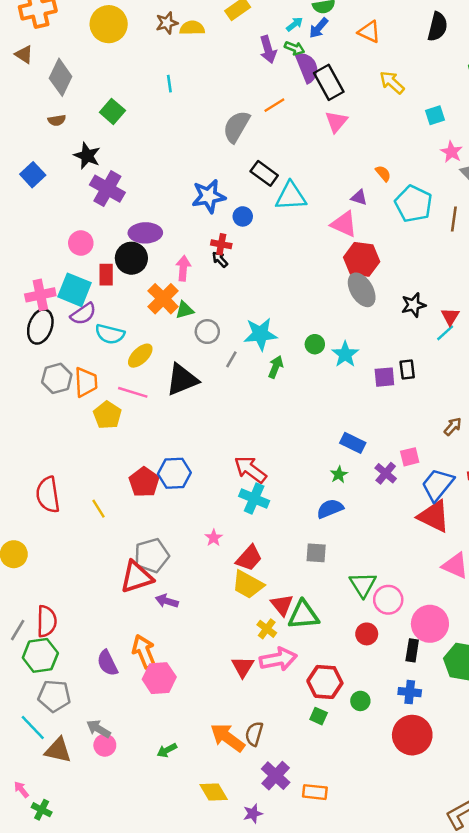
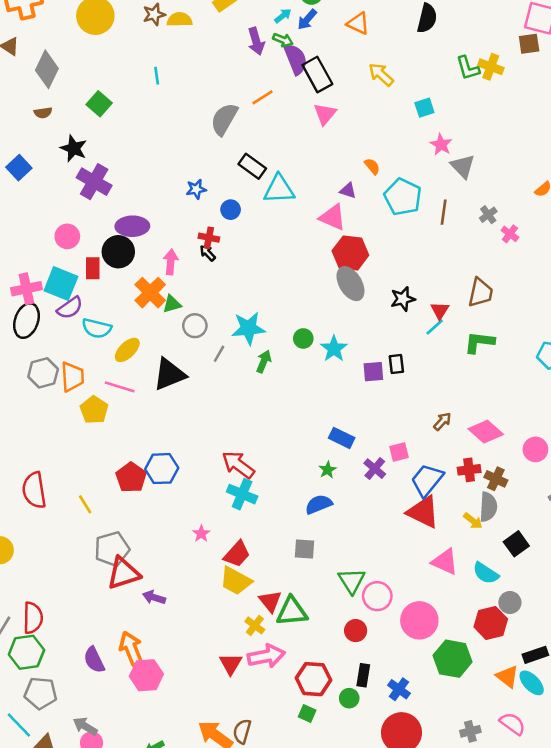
blue star: (209, 196) -> (196, 189), size x0.6
gray pentagon: (152, 555) -> (112, 549), moved
black rectangle: (412, 650) -> (363, 675), moved
blue cross: (410, 692) -> (399, 689), turned 30

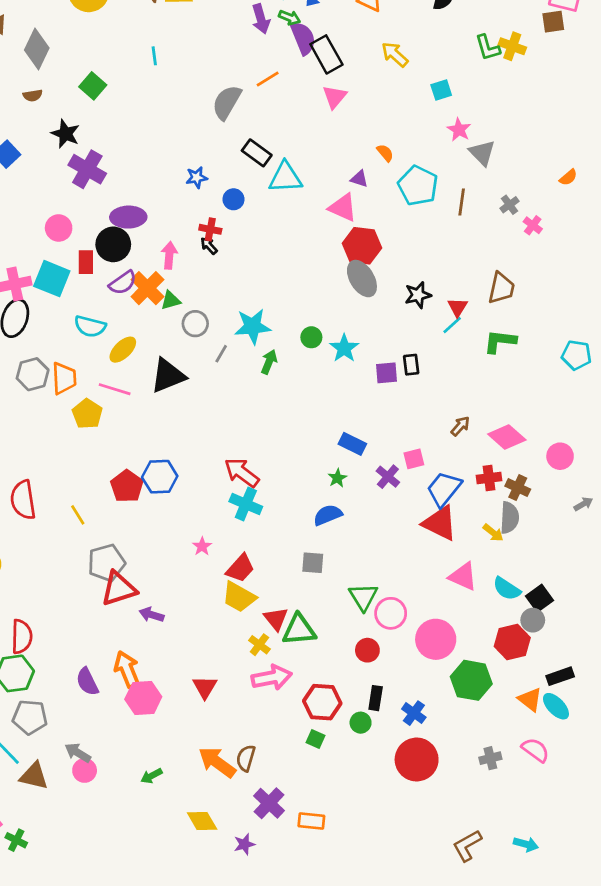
purple semicircle: (70, 308) -> (123, 283), moved
black square: (516, 544) -> (540, 598), moved
red triangle: (231, 664) -> (205, 687), moved

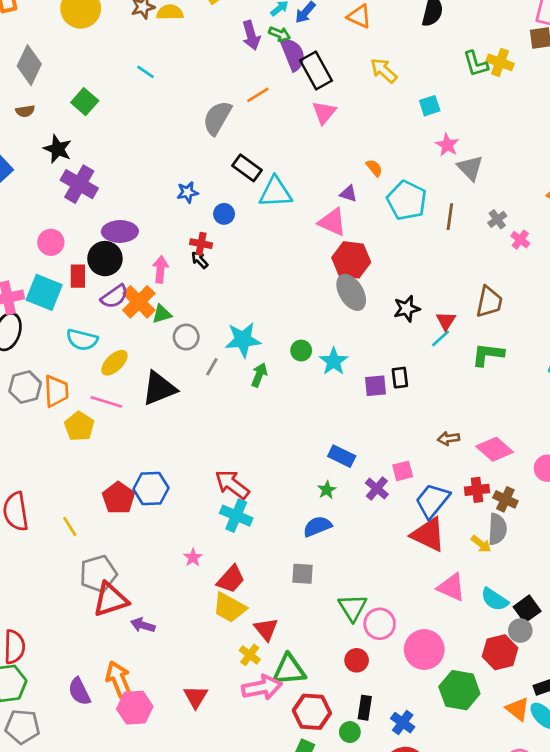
cyan line: (154, 56) -> (146, 72), turned -48
brown arrow: (460, 426) -> (449, 438), turned -140
green triangle: (299, 630) -> (289, 670), moved

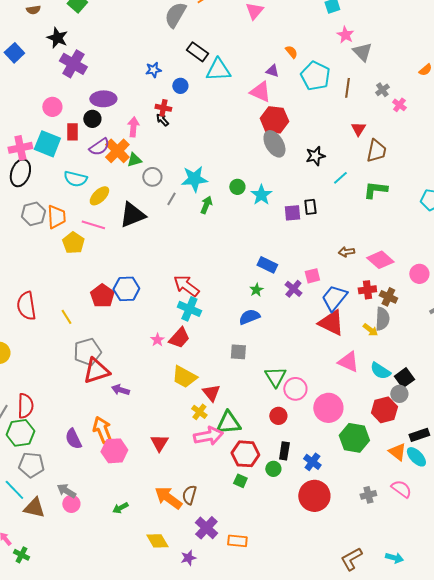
black circle: (105, 259) -> (92, 119), size x0.7
red triangle: (446, 321) -> (358, 129), moved
red trapezoid: (231, 579) -> (179, 338), moved

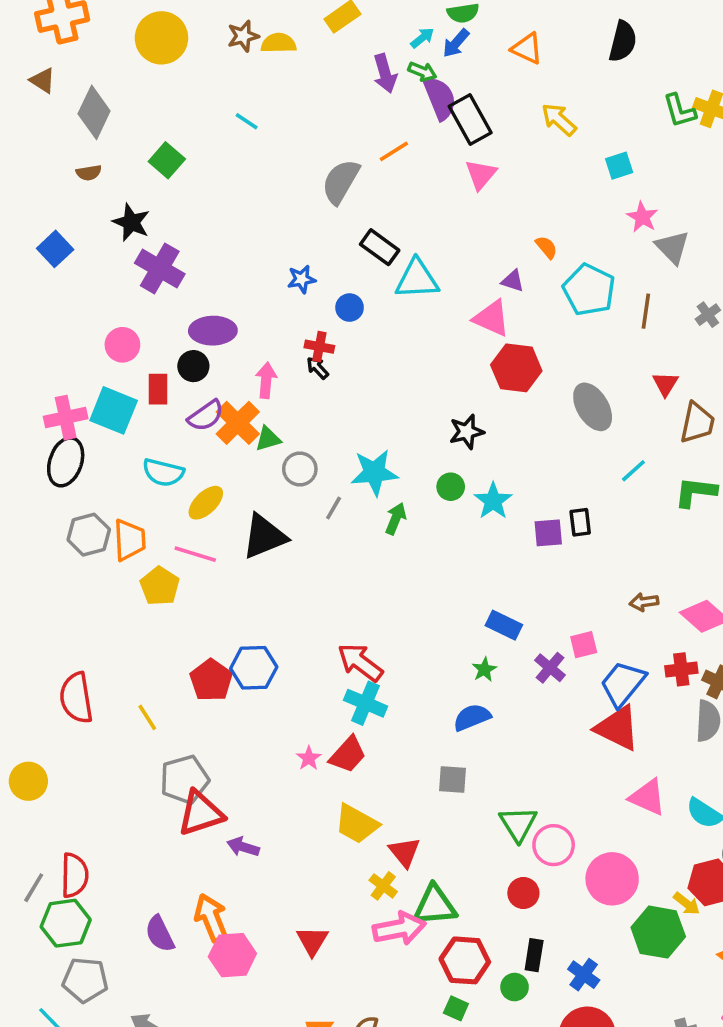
gray ellipse: (274, 144) -> (593, 407), moved
black star: (315, 156) -> (467, 432), moved
yellow arrow: (370, 330) -> (687, 904), moved

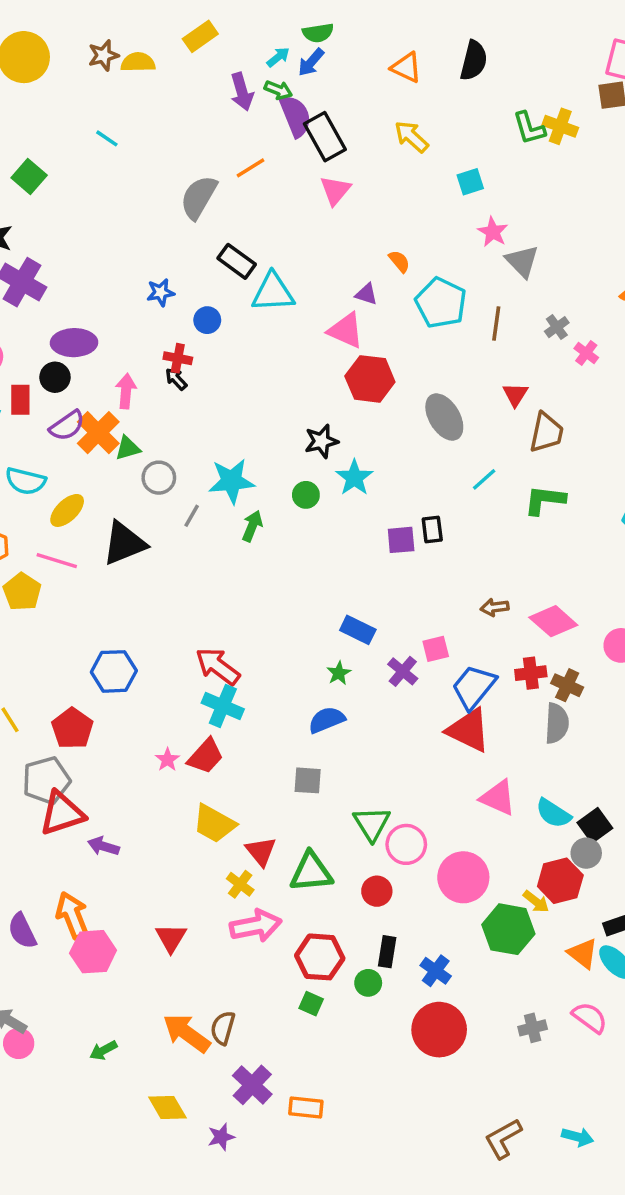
orange triangle: (527, 48) -> (406, 67), moved
cyan star: (493, 501) -> (354, 478), moved
red pentagon: (211, 680) -> (72, 728), moved
green triangle: (435, 905) -> (311, 872), moved

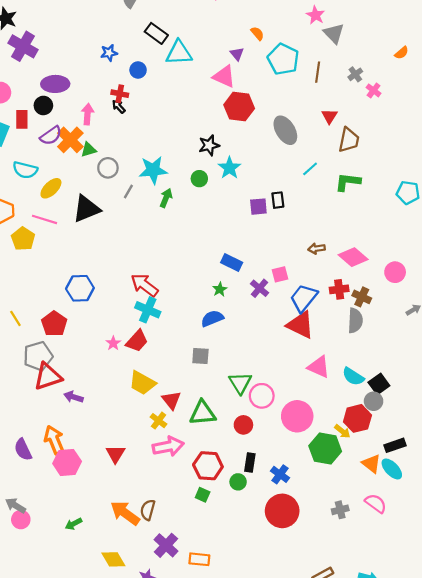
purple triangle: (366, 294) -> (237, 54), turned 32

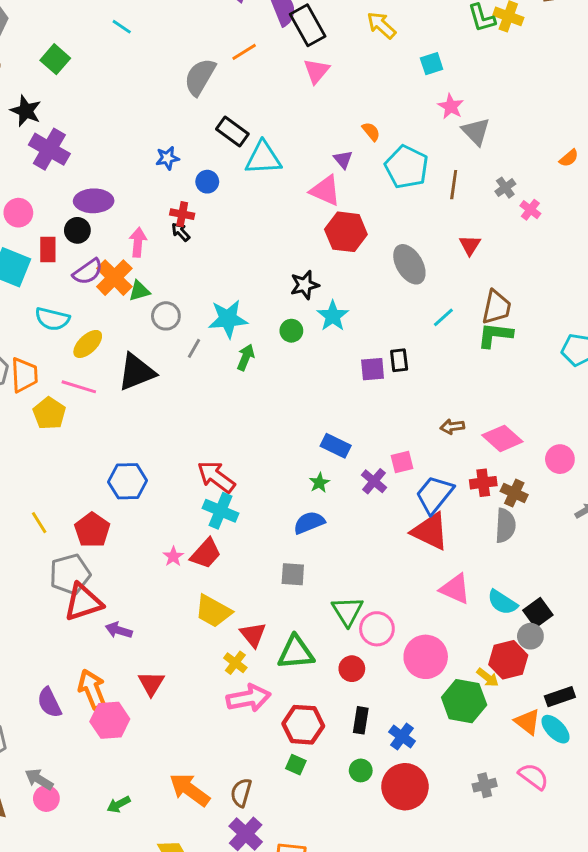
brown trapezoid: (349, 140) -> (496, 307), moved
red triangle: (115, 454) -> (151, 683), moved
green circle: (238, 482) -> (361, 770), moved
brown semicircle: (148, 510) -> (241, 793), moved

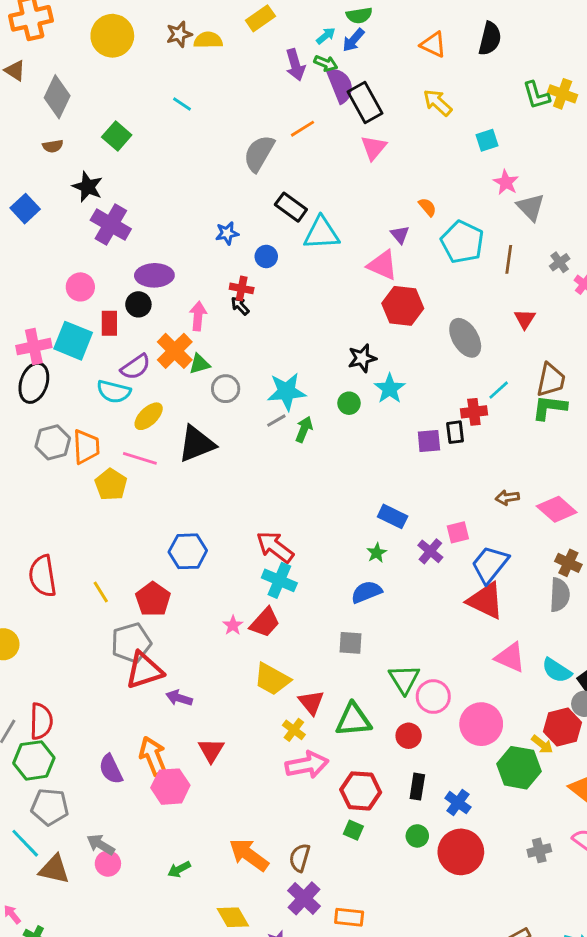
purple semicircle: (88, 272) -> (136, 367), moved
gray line: (194, 348) -> (276, 421), moved, turned 30
red cross: (483, 483) -> (474, 412), moved

